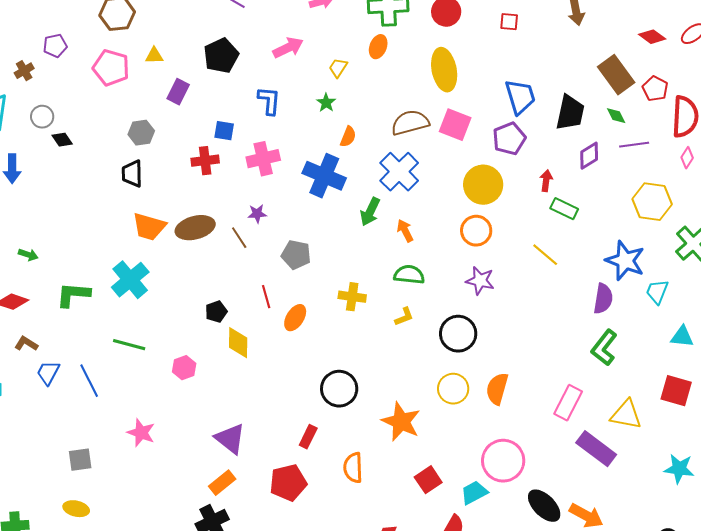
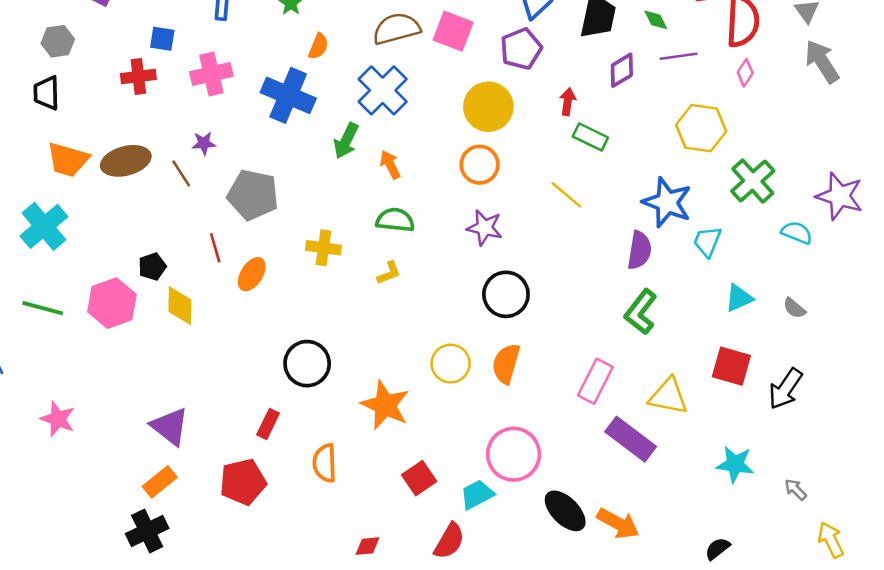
gray pentagon: (296, 255) -> (253, 195), size x1.4
black circle: (458, 334) -> (506, 294), moved
cyan triangle: (682, 337) -> (739, 298), turned -30
pink hexagon: (184, 368) -> (112, 303), moved, size x1.6

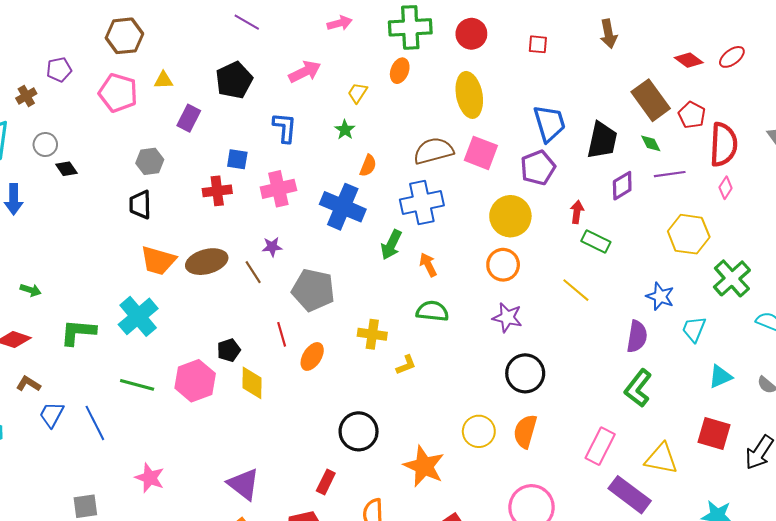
blue cross: (383, 90) -> (422, 203), turned 33
blue star: (667, 202) -> (660, 296), size x0.7
yellow L-shape: (389, 273) -> (406, 365), moved

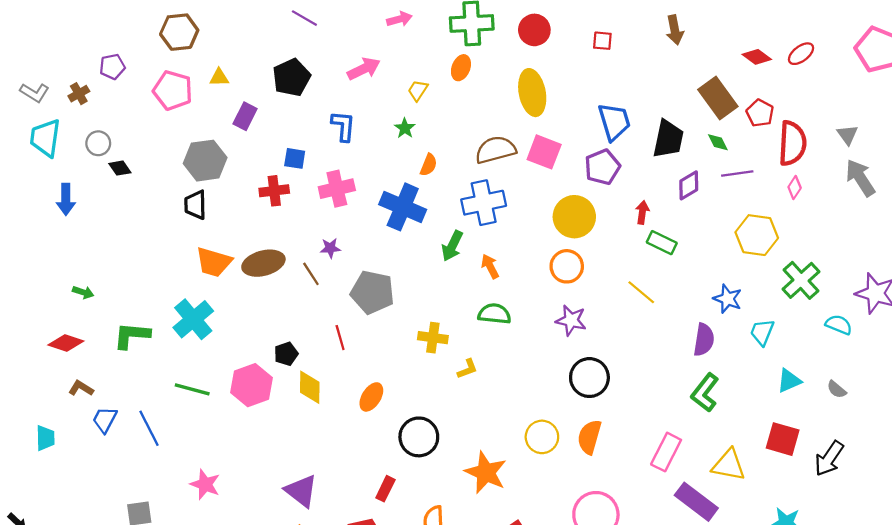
gray hexagon: (150, 161) -> (205, 161), size x1.5
orange ellipse: (312, 356) -> (371, 397), moved

